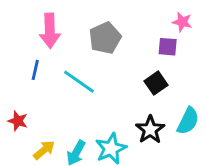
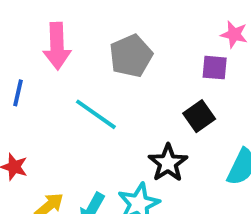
blue line: (35, 70) -> (18, 93), moved
black star: (150, 130) -> (168, 163), moved

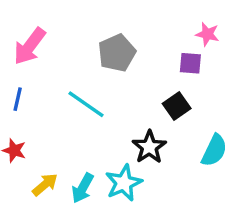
pink arrow: (57, 46) -> (30, 46), moved, turned 39
blue line: (18, 93) -> (18, 99), moved

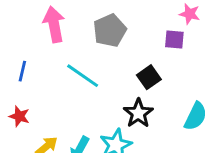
pink arrow: (30, 46) -> (54, 24), moved, turned 132
black square: (177, 106) -> (149, 77), moved

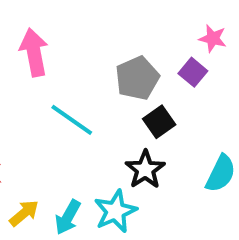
gray pentagon: (110, 30) -> (137, 78), moved
purple square: (174, 40) -> (193, 72), turned 35

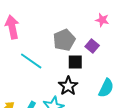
purple square: (193, 72) -> (92, 46), moved
black square: (159, 122) -> (75, 62), turned 35

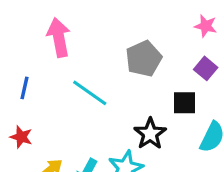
purple square: (92, 46) -> (206, 68), moved
black square: (75, 62) -> (184, 103), moved

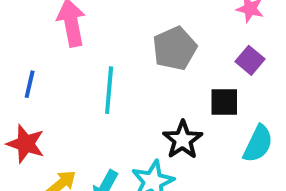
cyan line: (90, 93) -> (109, 90), turned 60
red star: (21, 137) -> (26, 144), size x1.4

